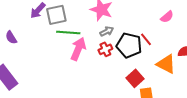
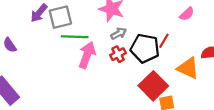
red line: (146, 39) -> (164, 41), turned 72
red square: (135, 78) -> (153, 86), size x1.4

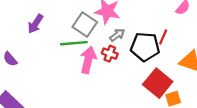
gray square: (60, 17) -> (85, 25), moved, turned -35
red cross: (118, 54) -> (110, 54), moved, turned -35

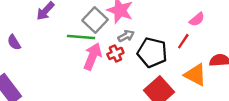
red line: (163, 37) -> (183, 41), moved
red cross: (110, 54) -> (115, 53), turned 35

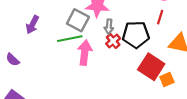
gray arrow: (126, 36) -> (109, 27), turned 136
red cross: (115, 53) -> (113, 41), moved

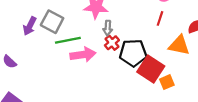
gray square: (78, 20) -> (52, 22), moved
black pentagon: (136, 35) -> (133, 53), moved
pink arrow: (85, 53) -> (83, 55), turned 75

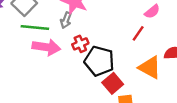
gray arrow: (108, 28) -> (66, 20), moved
red square: (151, 69) -> (113, 83), size x0.7

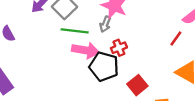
black pentagon: (99, 61) -> (104, 66), moved
red square: (113, 83) -> (137, 85), moved

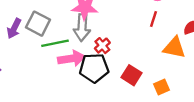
gray arrow: (105, 24) -> (82, 27), size x1.6

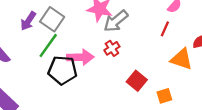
gray arrow: (82, 27) -> (116, 21), moved, turned 40
green line: (55, 43) -> (48, 45), moved, turned -50
black pentagon: (94, 68) -> (62, 70), moved

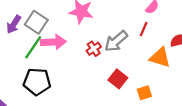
gray arrow: (116, 21) -> (116, 41), moved
pink arrow: (80, 57) -> (53, 42), moved
black pentagon: (62, 70) -> (37, 82), moved

